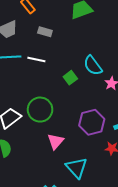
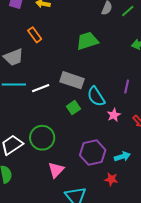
gray rectangle: (45, 32) -> (72, 80), moved, size x1.6
white line: (36, 59) -> (41, 88), turned -36

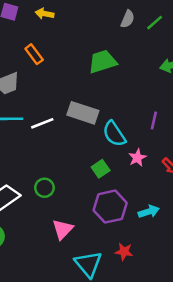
green square: (73, 108) -> (101, 169), moved
green circle: (42, 138) -> (44, 188), size x0.6
red star: (111, 179) -> (124, 252), moved

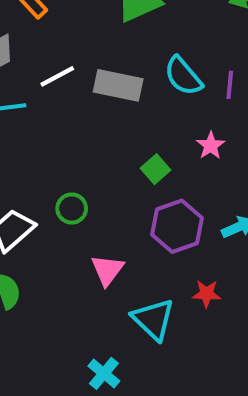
white line: (42, 123) -> (57, 76), moved
cyan semicircle: (114, 134) -> (183, 76), moved

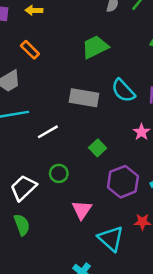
white line: (57, 76) -> (48, 132), moved
green square: (155, 169) -> (98, 148), moved

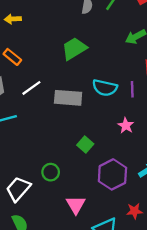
cyan semicircle: (123, 91) -> (105, 88), turned -30
white line: (48, 132) -> (31, 88), moved

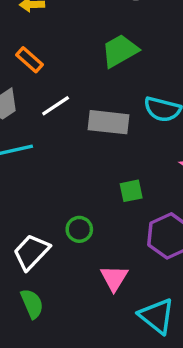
green square: (85, 144) -> (131, 191), turned 35

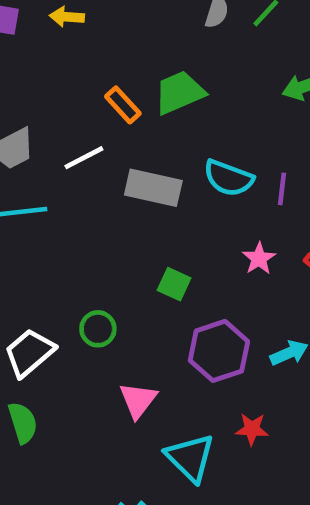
orange rectangle: (30, 60) -> (123, 105), moved
green square: (131, 191) -> (174, 284), turned 30

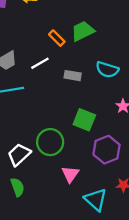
gray rectangle: (153, 188) -> (73, 76), size x0.7
green square: (174, 284) -> (84, 120), size x1.5
green circle: (98, 329) -> (50, 142), size x1.6

